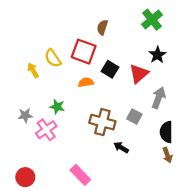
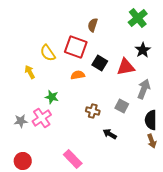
yellow arrow: (33, 70) -> (30, 72), moved
red triangle: (139, 74) -> (126, 67), turned 30
gray star: (25, 115) -> (21, 121), moved
brown cross: (102, 122) -> (93, 111), size x0.6

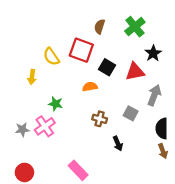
green cross: (138, 18) -> (135, 27), moved
yellow arrow: (30, 72) -> (32, 77), turned -144
orange semicircle: (78, 75) -> (90, 87), moved
black arrow: (110, 134) -> (118, 143), turned -144

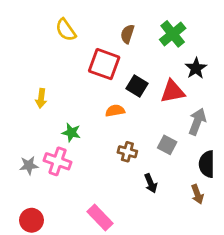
yellow semicircle: (51, 57) -> (66, 30), moved
pink cross: (45, 126) -> (58, 161), turned -36
brown arrow: (163, 151) -> (197, 194), moved

